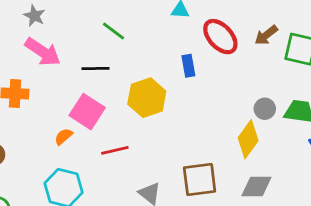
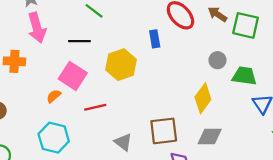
brown arrow: (266, 35) -> (217, 14), turned 72
pink arrow: (43, 52) -> (37, 28), turned 40
gray circle: (265, 109) -> (217, 60), moved

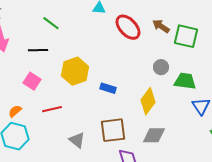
blue rectangle: (155, 39) -> (108, 88), moved, turned -63
pink square: (73, 76) -> (32, 81), size x0.7
orange semicircle: (54, 96) -> (15, 111), moved

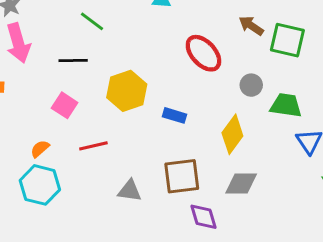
red ellipse: (128, 27) -> (203, 53), moved
gray triangle: (77, 140) -> (130, 191), turned -30

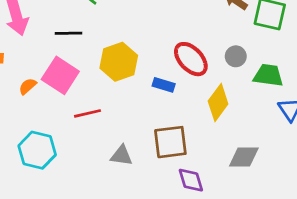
red ellipse: (203, 53) -> (191, 59), moved
pink square: (65, 105) -> (60, 75), size x1.5
orange semicircle: (40, 149) -> (28, 86), moved
gray diamond: (241, 183) -> (244, 157), moved

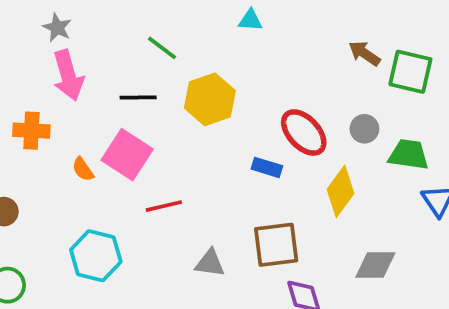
yellow hexagon: (119, 62) -> (210, 99), moved
orange semicircle: (28, 86) -> (83, 169), turned -84

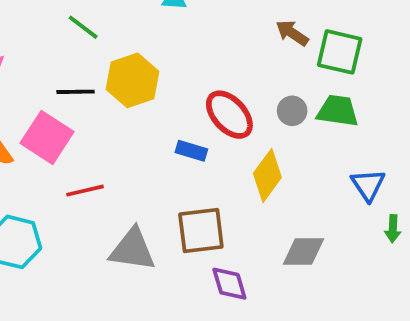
black line: (138, 98) -> (75, 92), moved
green trapezoid: (409, 155) -> (338, 111), moved
gray triangle: (210, 263) -> (132, 250), size x1.5

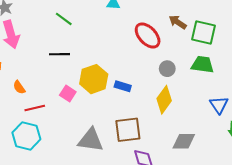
yellow hexagon: (132, 80) -> (94, 79), moved
gray circle: (292, 111) -> (167, 69), moved
red ellipse: (229, 115) -> (148, 36), moved
pink square: (47, 137) -> (68, 94), moved, size x0.6
red line: (85, 191) -> (35, 108), moved

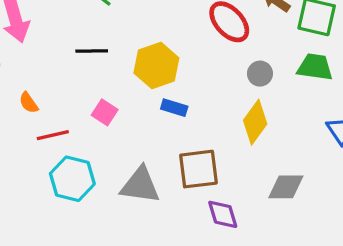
yellow hexagon: (94, 79) -> (156, 65), moved
blue rectangle: (123, 86) -> (174, 108), moved
cyan hexagon: (26, 136) -> (72, 179), moved

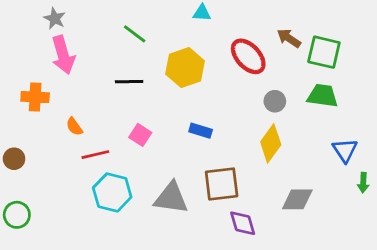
yellow hexagon: (156, 65) -> (185, 68), moved

